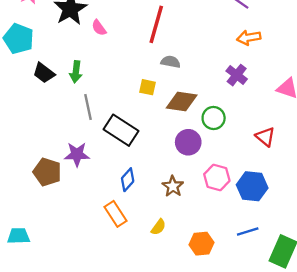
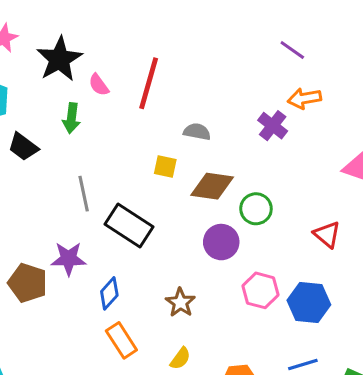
red line: (156, 24) -> (149, 83), moved
green arrow: (76, 72) -> (72, 118), moved
purple cross: (237, 75) -> (273, 126), moved
blue diamond: (128, 180) -> (109, 293), moved
brown star: (173, 186) -> (180, 303), moved

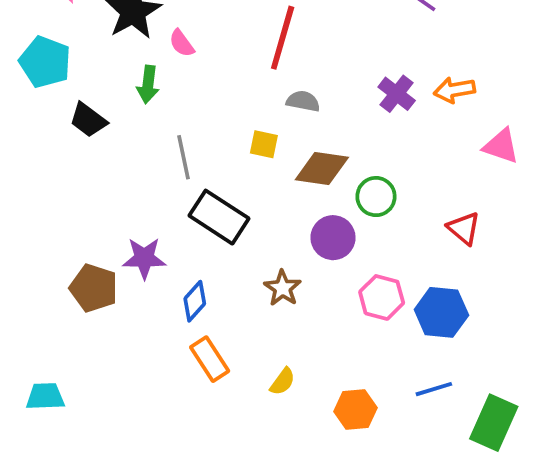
red line: (149, 83) -> (283, 38), moved
orange arrow: (304, 98) -> (454, 90), moved
gray line: (84, 194) -> (183, 157), moved
brown star: (180, 303) -> (283, 288), moved

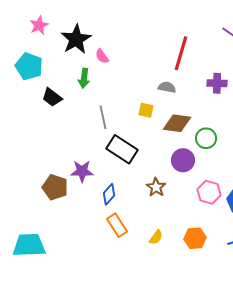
red line: (283, 38) -> (181, 53), moved
purple cross: (397, 94) -> (217, 83), turned -36
cyan trapezoid: (45, 396) -> (29, 245), size x1.6
orange hexagon: (355, 410) -> (195, 238), moved

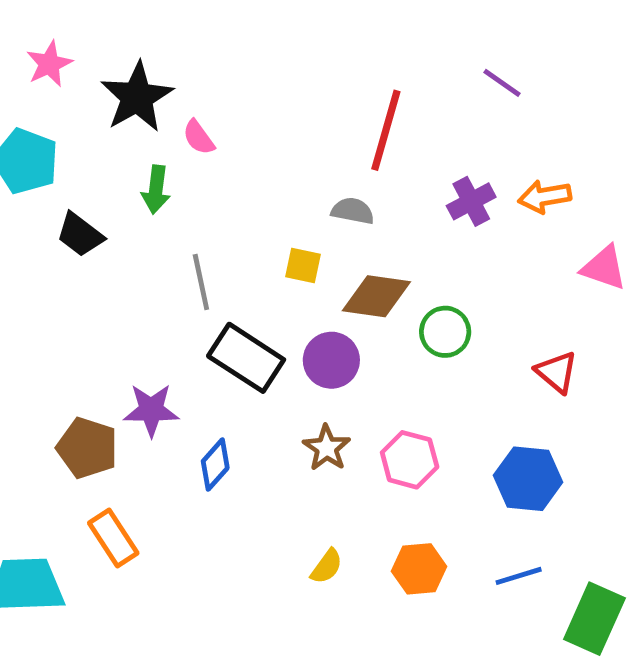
purple cross: (217, 83) -> (471, 201), turned -30
purple circle: (183, 160) -> (331, 360), moved
pink hexagon: (209, 192) -> (410, 460), moved
orange rectangle: (117, 225) -> (113, 538), moved

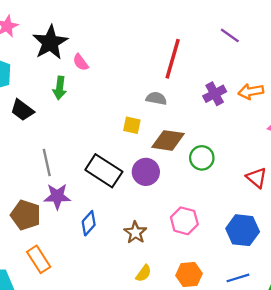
gray line: (201, 282) -> (47, 163), moved
brown star: (327, 448) -> (135, 233), moved

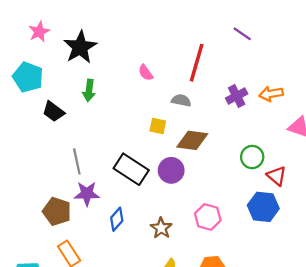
purple line: (230, 35) -> (242, 34), moved
pink semicircle: (81, 62) -> (146, 73), moved
green circle: (202, 158) -> (252, 157), moved
blue hexagon: (243, 230) -> (263, 207), moved

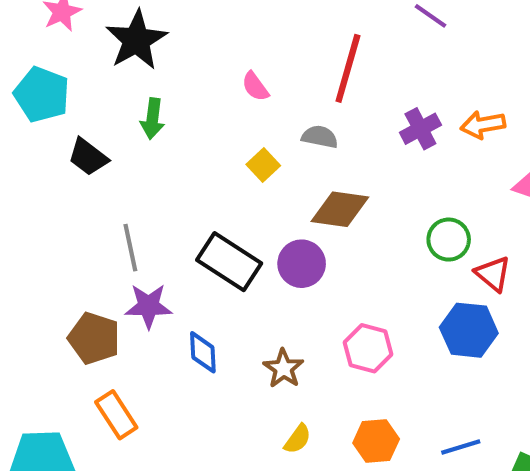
yellow square: (158, 126) -> (263, 165), moved, turned 35
blue diamond: (117, 219) -> (203, 352), turned -45

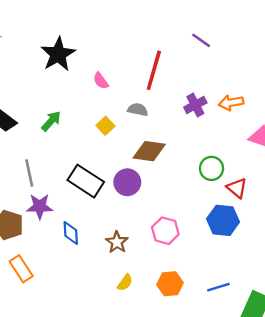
black star: (136, 40) -> (58, 54), moved
green arrow: (153, 119) -> (51, 121), moved, turned -145

